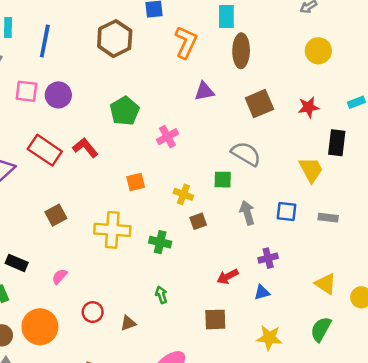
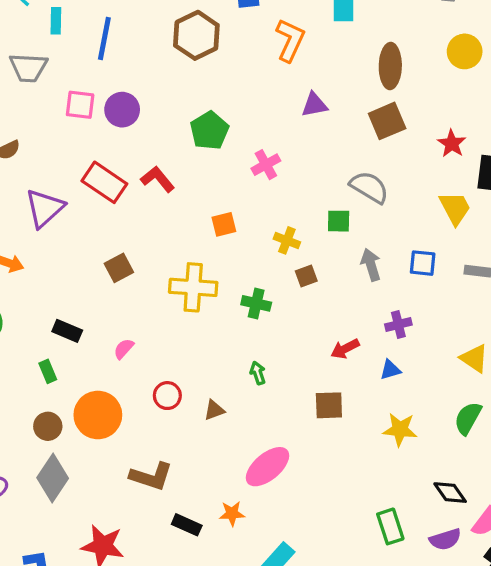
brown ellipse: (241, 51) -> (390, 66), moved
red star: (309, 107) -> (452, 144), moved, turned -30

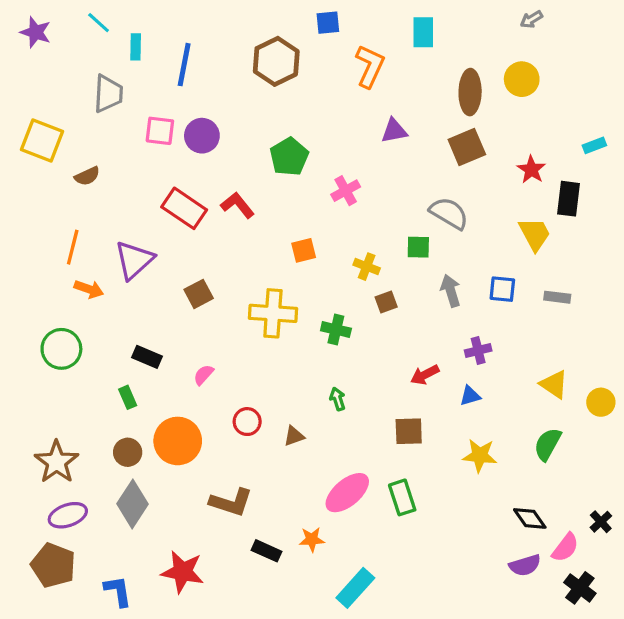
yellow circle: (465, 51) -> (522, 79), moved
gray trapezoid: (28, 68) -> (108, 94), turned -90
purple triangle: (45, 208) -> (134, 260), moved
green rectangle: (390, 526) -> (402, 497), moved

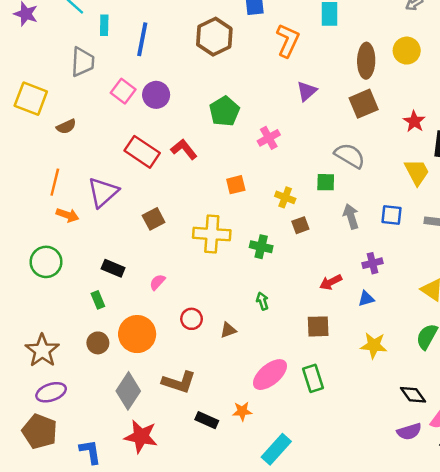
pink square: (160, 131) -> (123, 91), turned 30
purple triangle: (394, 131) -> (307, 91), turned -30
gray diamond: (132, 504) -> (128, 391), moved

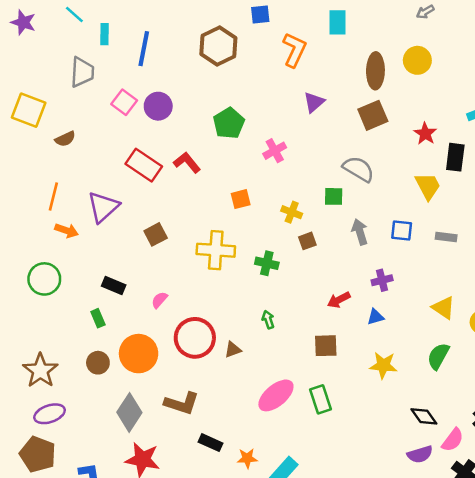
red circle: (192, 319) -> (195, 338), size x1.8
orange star: (242, 411) -> (247, 458), moved

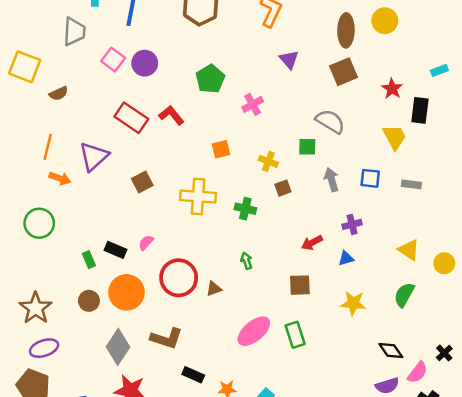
purple triangle: (314, 102) -> (289, 60), turned -30
black rectangle: (114, 285) -> (116, 250), moved

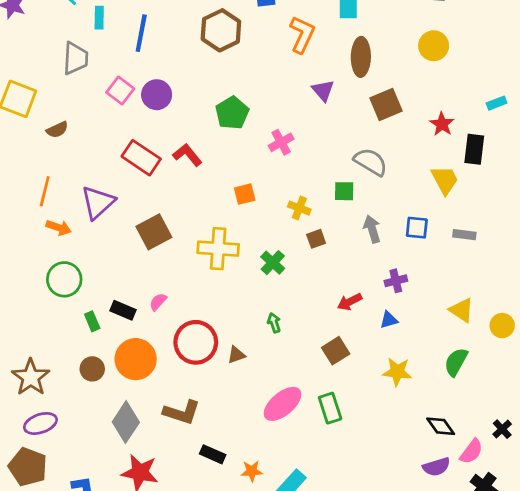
brown ellipse: (346, 30) -> (361, 57), moved
brown square: (142, 182) -> (154, 232), size x1.4
green cross: (245, 209) -> (273, 263), turned 30
green circle: (39, 223) -> (64, 279), moved
brown square: (300, 285) -> (336, 351), turned -30

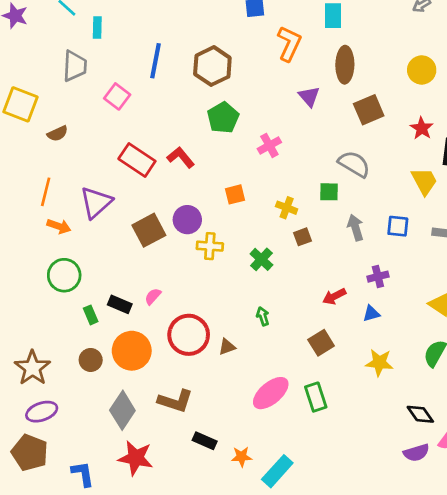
brown hexagon: (221, 30) -> (212, 66), moved
blue line: (141, 33) -> (156, 61), moved
yellow circle: (434, 46) -> (422, 70), moved
purple circle: (157, 95) -> (187, 220), moved
yellow cross: (218, 249) -> (210, 246), size x0.7

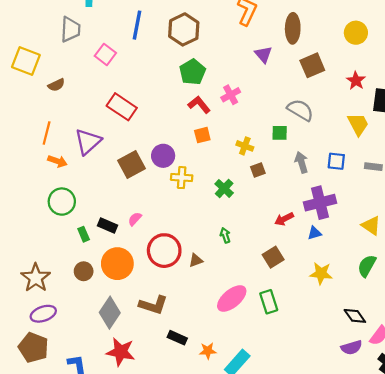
red L-shape: (181, 157) -> (199, 105), moved
purple cross: (378, 277) -> (320, 203), size x1.8

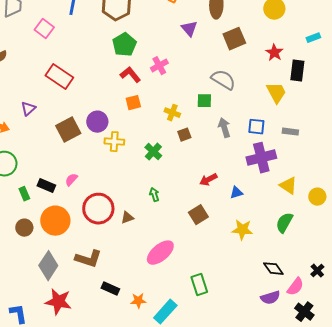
purple triangle: (88, 142) -> (28, 109), size x0.6
purple cross: (320, 203) -> (261, 158), moved
green rectangle: (269, 302) -> (199, 285), moved

